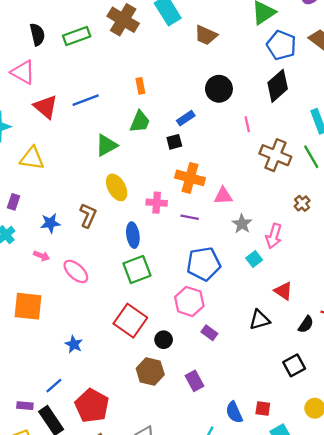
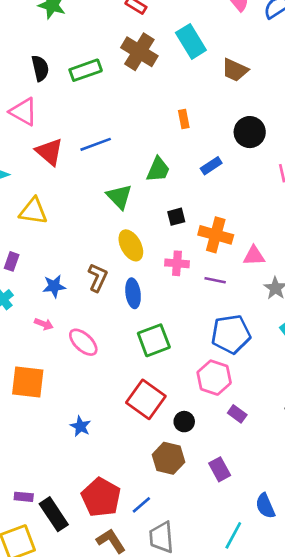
orange rectangle: (140, 86) -> (184, 119), moved
black square: (174, 142) -> (176, 217), moved
green triangle: (106, 145) -> (119, 197), turned -45
blue ellipse: (133, 235) -> (133, 293), moved
blue line: (54, 386) -> (141, 505), moved

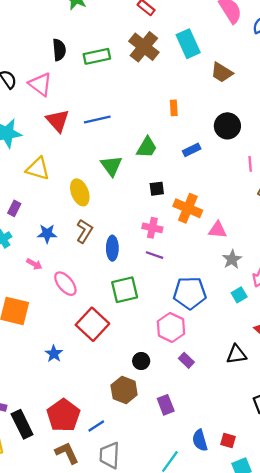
yellow ellipse: (131, 245) -> (80, 192), moved
purple line: (215, 280) -> (155, 255), moved
red square: (146, 399) -> (92, 324), moved

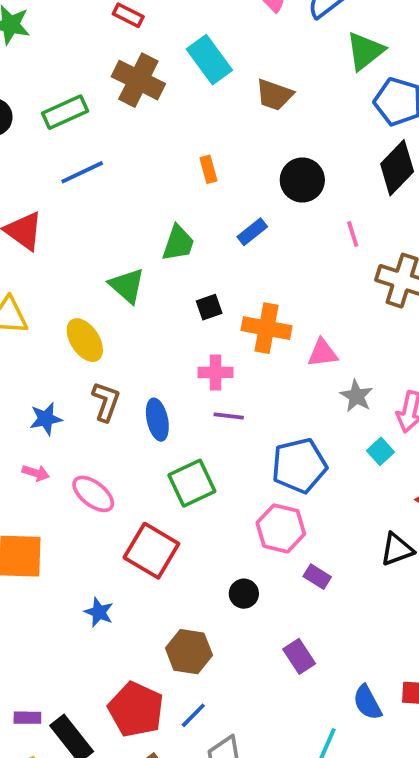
blue line: (97, 119) -> (82, 172), moved
brown hexagon: (124, 390) -> (189, 652), moved

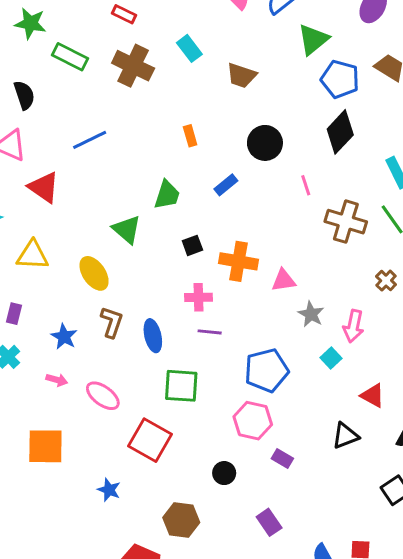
cyan rectangle: (209, 60) -> (189, 48), size x0.7
green rectangle: (65, 112) -> (70, 57), moved, turned 52
blue star: (46, 419) -> (64, 337), turned -30
green square: (192, 483) -> (181, 386), turned 30

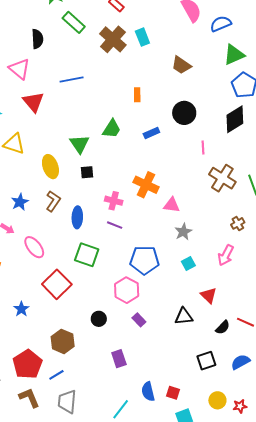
cyan rectangle: (189, 48) -> (142, 37), moved
black square: (192, 245) -> (87, 172), moved
pink arrow: (353, 326) -> (226, 255), moved

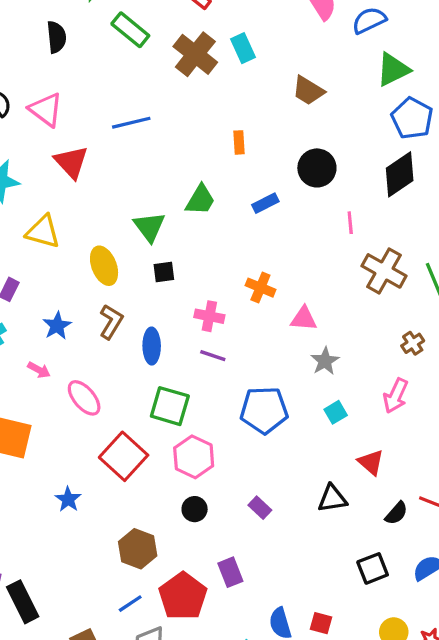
black semicircle: (37, 39) -> (56, 37), moved
orange cross: (146, 185) -> (260, 288), size x0.7
pink hexagon: (127, 290) -> (194, 457), moved
red pentagon: (28, 364) -> (183, 596), moved

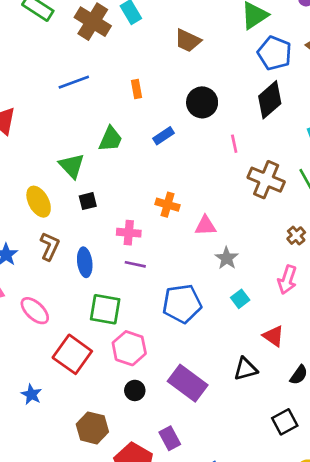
blue line: (131, 123) -> (74, 82), moved
purple rectangle: (260, 508) -> (188, 383), size x2.0

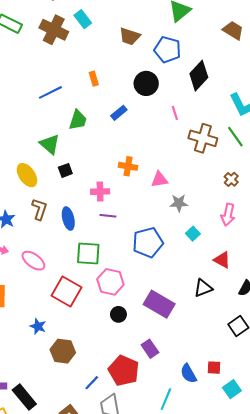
blue pentagon: (275, 53) -> (167, 50), moved
blue line: (74, 82) -> (50, 92), moved
gray star: (227, 258) -> (179, 203), turned -30
brown hexagon: (92, 428) -> (63, 351), moved

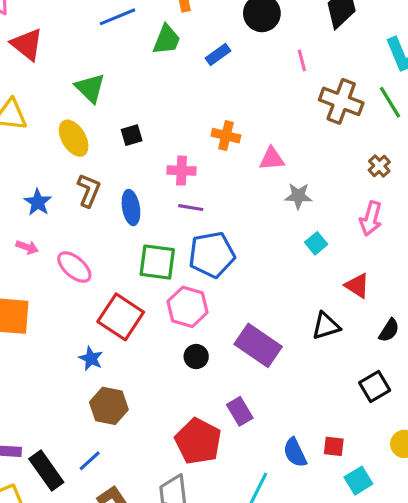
green trapezoid: (78, 120) -> (166, 40), moved
green triangle: (50, 144) -> (90, 88), moved
blue pentagon: (148, 242) -> (212, 255), moved
blue star: (38, 326) -> (91, 359), moved
blue line: (92, 383) -> (90, 461), moved

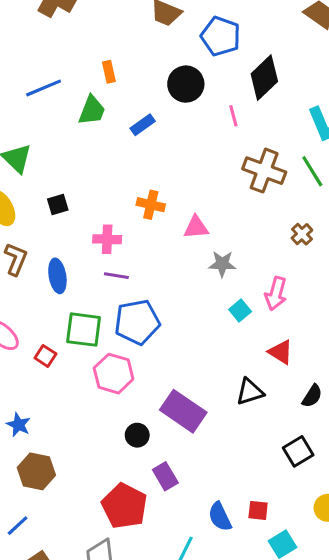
pink line: (302, 60) -> (233, 116), moved
pink arrow: (371, 219) -> (276, 294), moved
red square: (121, 317) -> (45, 356), moved, size x0.5
black circle: (196, 357) -> (137, 435), moved

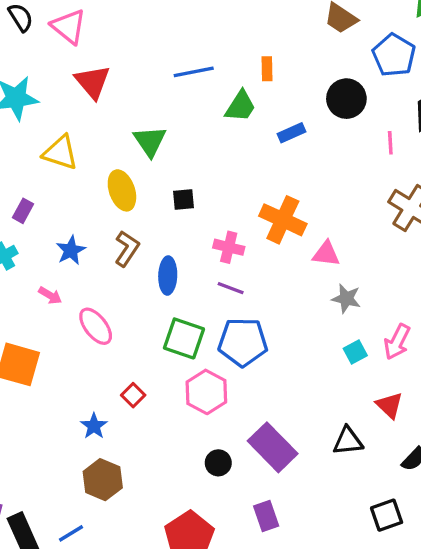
orange cross: (151, 205) -> (283, 220), size x1.5
red square: (45, 356) -> (133, 395), moved
purple rectangle: (165, 476) -> (266, 516), moved

